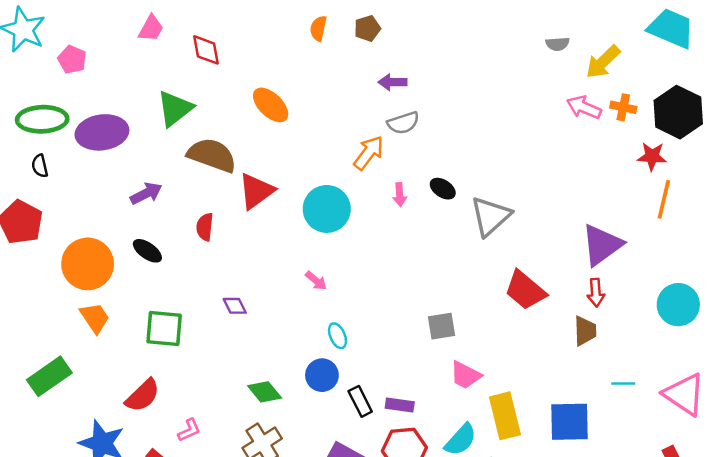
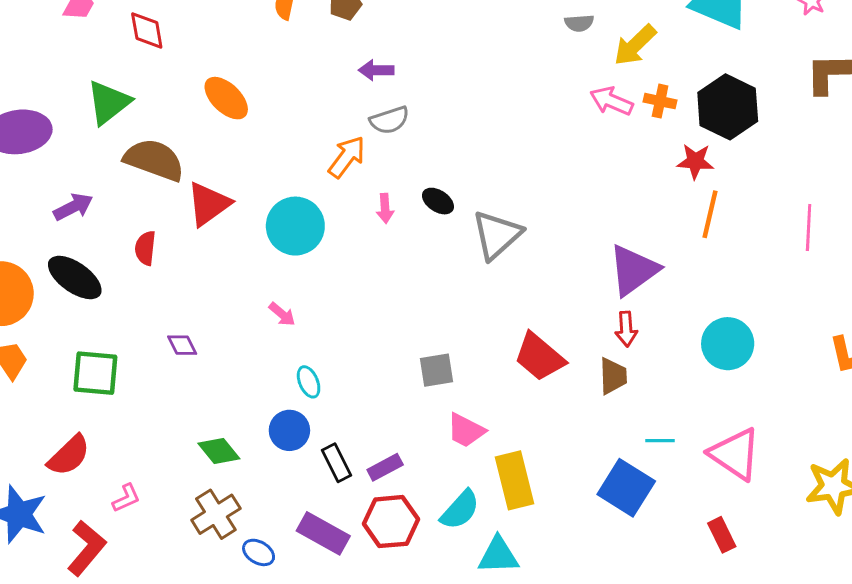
black ellipse: (147, 251) -> (75, 277), size x1.5
red trapezoid: (525, 290) -> (539, 357), moved
purple rectangle: (400, 405) -> (385, 467), turned -36
blue square: (569, 422) -> (626, 488), moved, turned 33

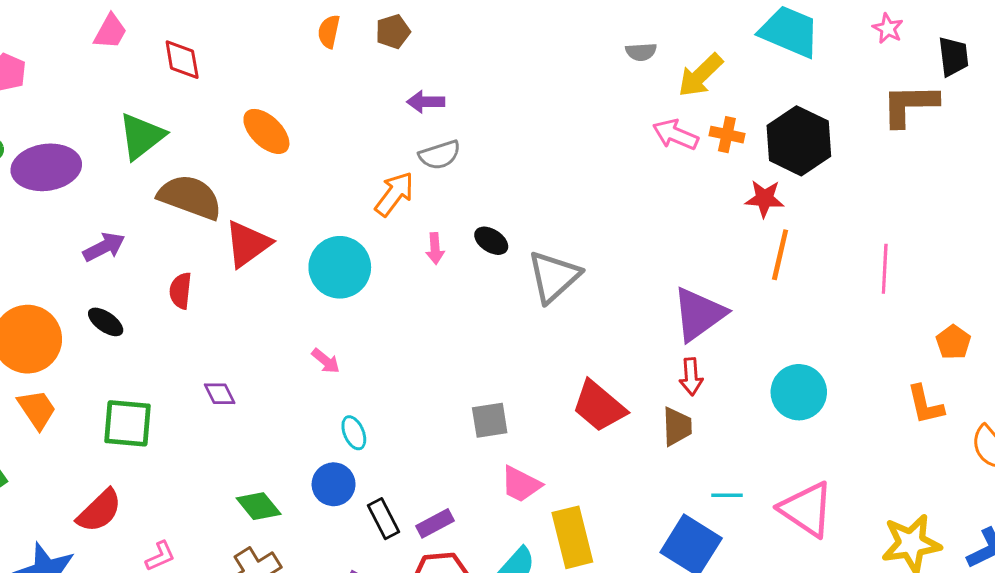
black ellipse: (75, 277) -> (106, 322), size x0.6

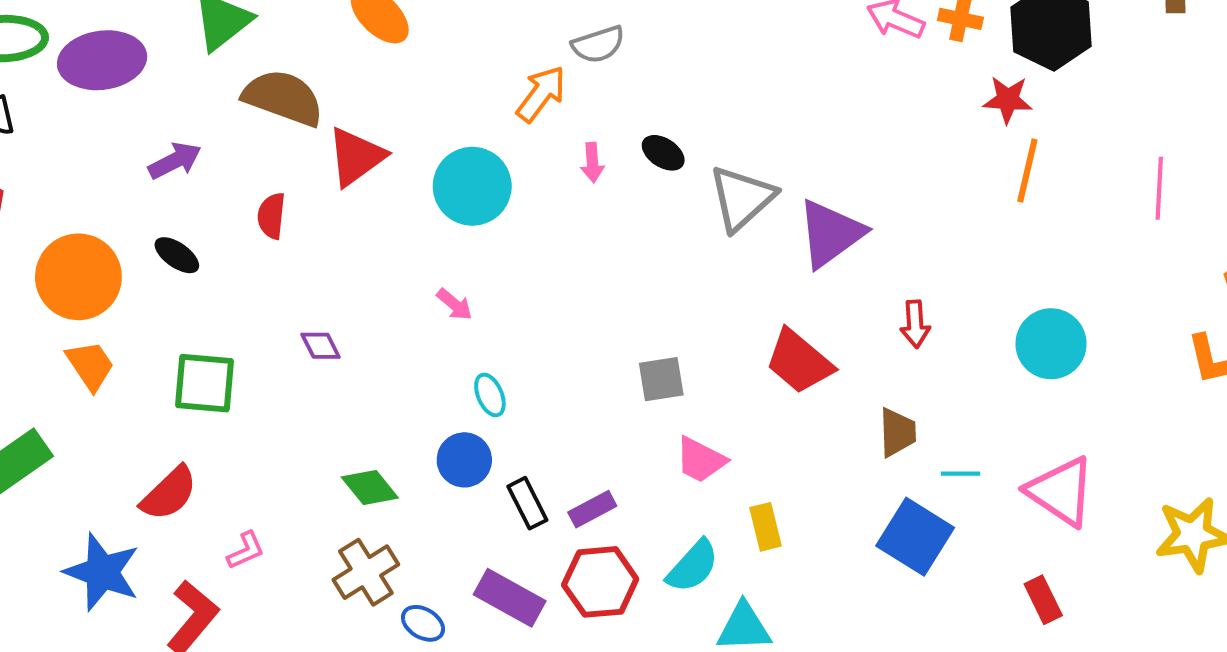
purple triangle: (699, 314) -> (831, 234), moved
brown trapezoid: (677, 427) -> (897, 432), moved
yellow rectangle: (572, 537) -> (766, 527), size x0.6

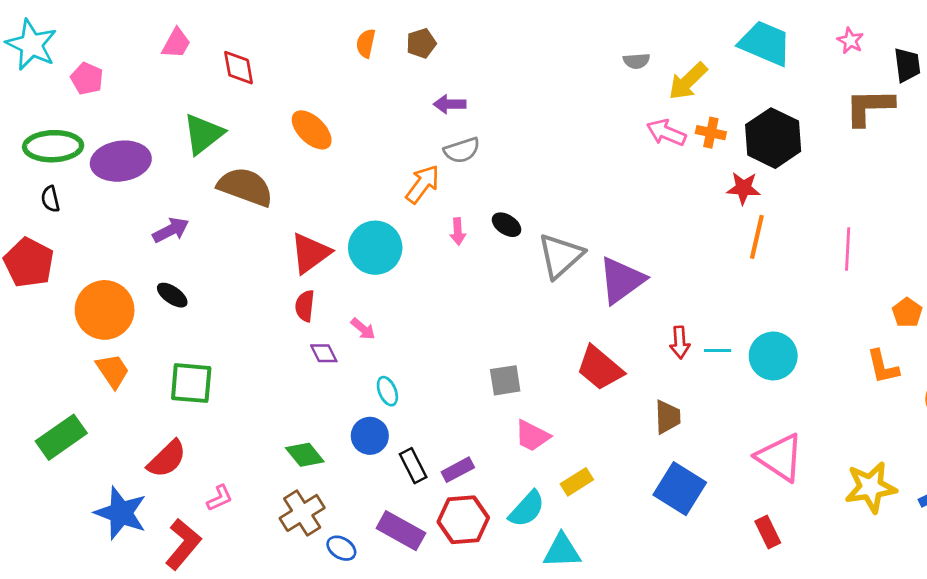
red triangle: (356, 157) -> (310, 253), moved
red semicircle: (271, 216) -> (305, 306), moved
purple diamond: (321, 346) -> (324, 353), moved
cyan line: (960, 474) -> (718, 351), moved
yellow rectangle: (766, 527) -> (577, 482), turned 72

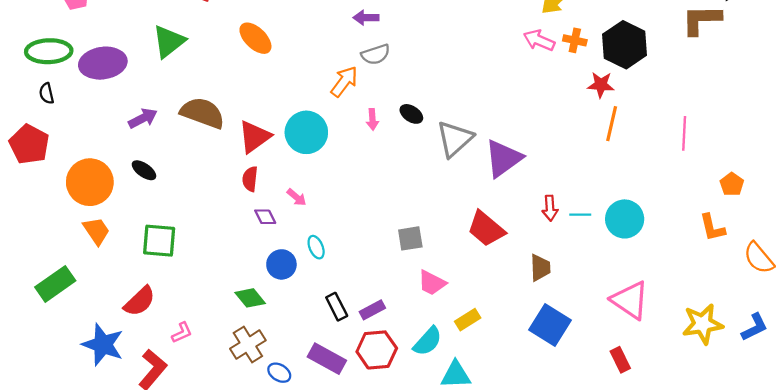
brown semicircle: (245, 187) -> (202, 113), moved
blue circle: (370, 436) -> (281, 264), moved

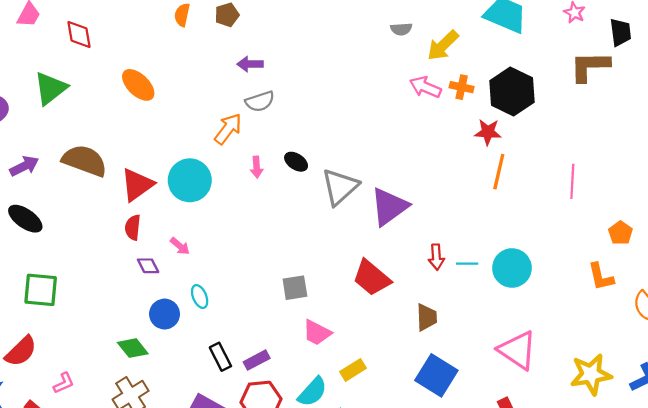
black ellipse: (144, 170) -> (25, 219), size x1.4

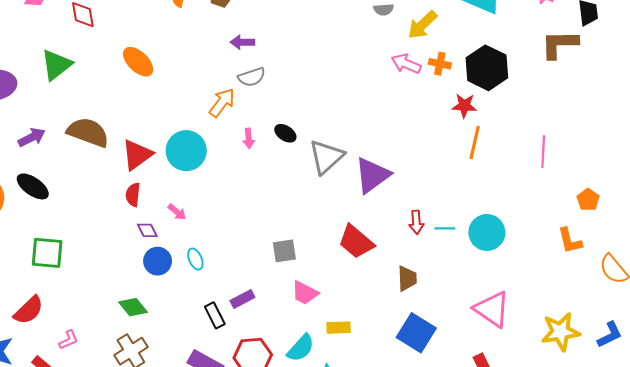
blue circle: (165, 314) -> (158, 261), moved
purple rectangle: (257, 360) -> (242, 299), moved
yellow rectangle: (353, 370) -> (339, 328), turned 30

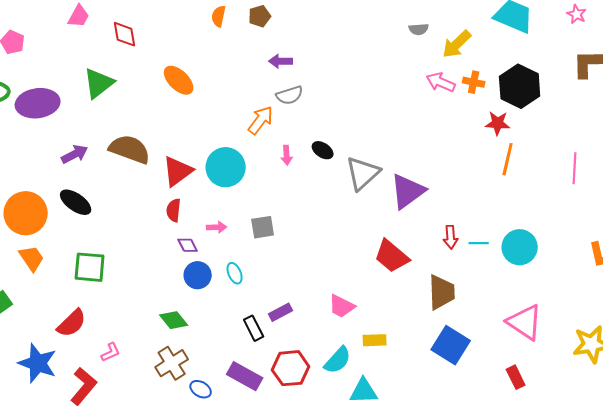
pink arrow: (177, 212) -> (217, 227), turned -42
gray square: (284, 251) -> (263, 227), moved
brown trapezoid: (407, 278) -> (442, 292), size x1.4

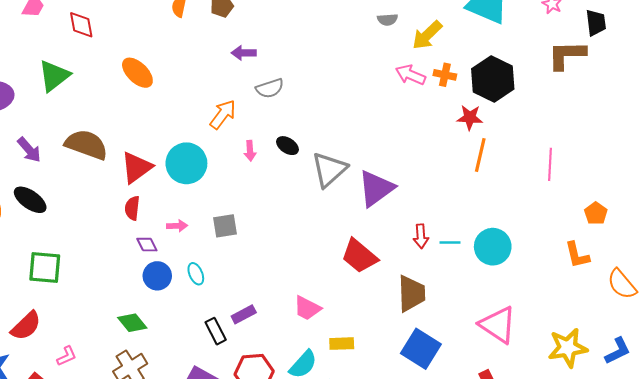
gray semicircle: (290, 95) -> (270, 88), moved
purple arrow: (75, 154) -> (29, 150), turned 76

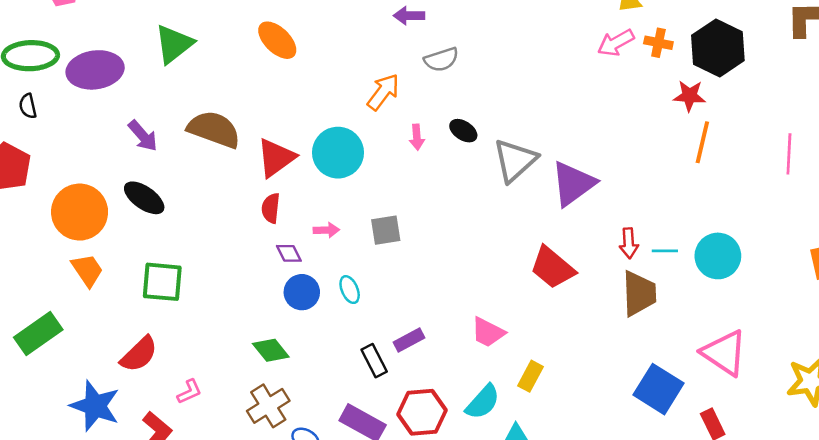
pink arrow: (410, 75) -> (616, 43), turned -52
brown trapezoid: (411, 294) -> (639, 293), moved
yellow rectangle: (342, 344) -> (531, 376), turned -60
blue square: (421, 349) -> (658, 389), moved

